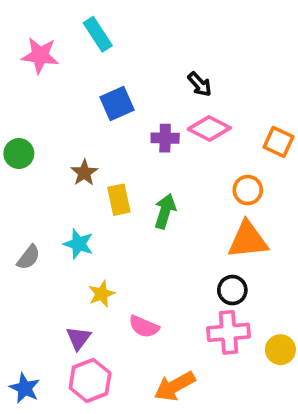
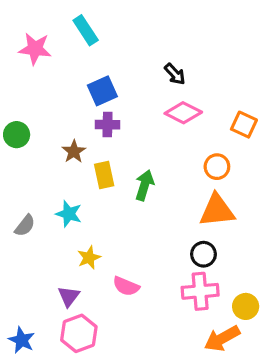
purple cross: (165, 138) -> (107, 125), moved
orange arrow: (175, 386) -> (222, 338), moved

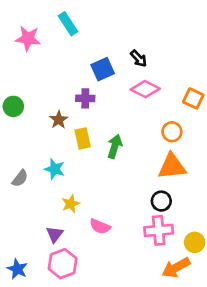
blue square: (102, 91) -> (103, 69), moved

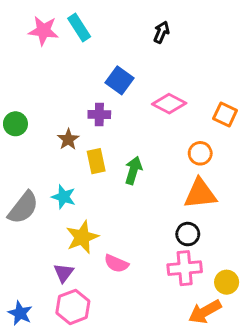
pink star: (28, 38) -> (43, 31), moved
black arrow: (139, 58) -> (161, 32), moved, turned -114
blue square: (103, 69) -> (119, 80), turned -30
gray semicircle: (20, 178) -> (23, 208), size x1.6
yellow star: (71, 204) -> (82, 237), size x1.5

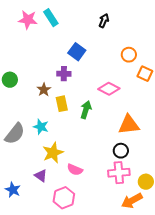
pink diamond: (169, 104) -> (109, 89), moved
orange circle: (200, 153) -> (129, 55), moved
purple triangle: (64, 273) -> (41, 176), turned -32
pink hexagon: (73, 307) -> (64, 198), moved
blue star: (20, 313) -> (13, 190), moved

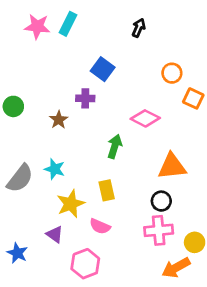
cyan rectangle: (51, 18) -> (68, 24), turned 60
yellow rectangle: (62, 104) -> (107, 190), moved

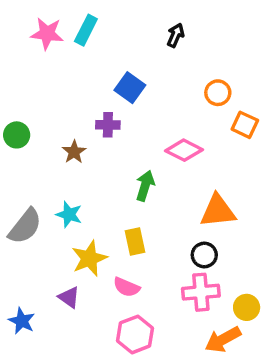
pink hexagon: (85, 264) -> (135, 334), moved

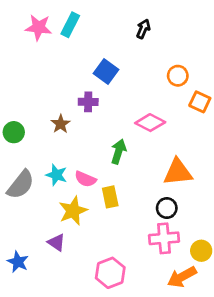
green circle: (17, 135) -> (14, 132), moved
pink semicircle: (127, 287) -> (85, 179), moved

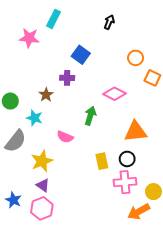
pink star: (39, 27) -> (29, 38), moved
cyan star: (56, 175) -> (34, 118), moved
yellow rectangle: (110, 197) -> (102, 161), moved
yellow star: (73, 211) -> (42, 161), moved
pink hexagon: (110, 273) -> (42, 208), moved

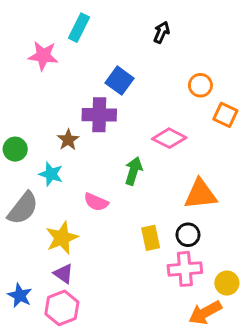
purple cross: (67, 78) -> (99, 115), size x1.5

